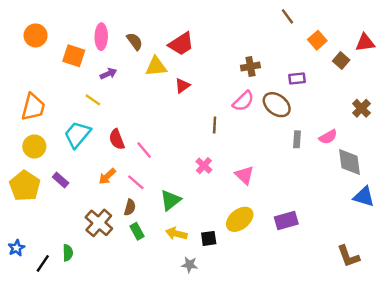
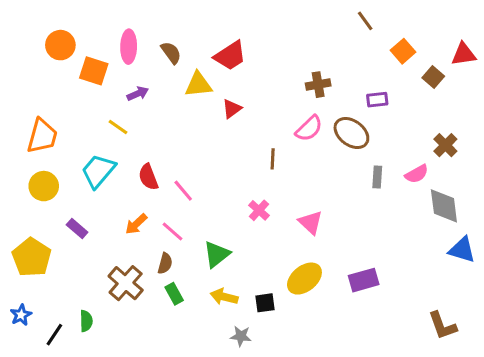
orange circle: (36, 35) -> (60, 45), moved
brown cross: (361, 108) -> (445, 145), moved
yellow pentagon: (25, 186) -> (32, 257), moved

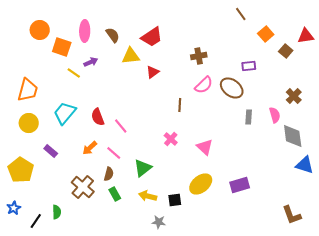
brown cross: (318, 85) -> (199, 56), moved
yellow line: (118, 127) -> (74, 73), moved
pink semicircle: (417, 174) -> (275, 115), turned -77

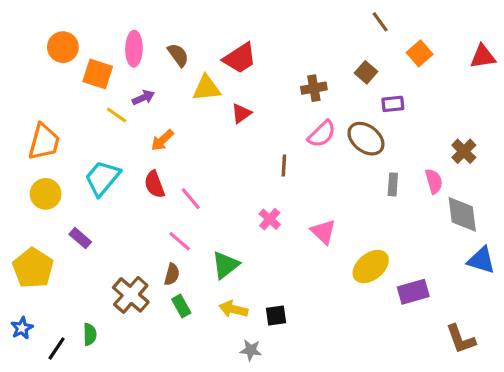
brown square: (286, 51) -> (366, 72), moved
orange arrow: (90, 148) -> (162, 140), moved
yellow ellipse: (201, 184) -> (371, 266), moved
purple rectangle: (240, 185) -> (413, 292), moved

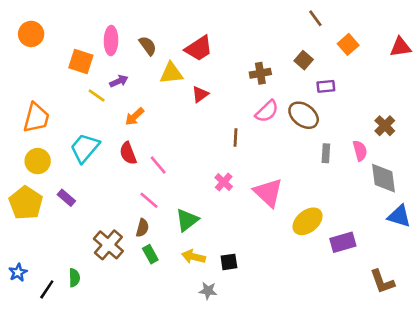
orange circle: (63, 47) -> (31, 34), moved
pink triangle: (323, 232) -> (268, 192), size x1.4
yellow pentagon: (33, 268) -> (26, 203), moved

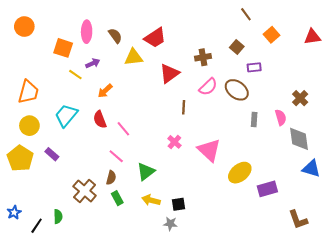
red triangle: (200, 94) -> (169, 74), moved, size x1.5
gray star: (208, 291) -> (170, 224), moved

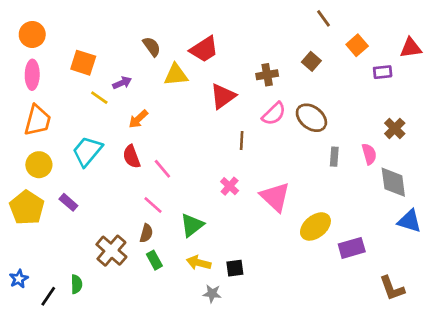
pink ellipse: (87, 32) -> (32, 75), moved
purple rectangle: (254, 67) -> (383, 72), moved
gray star: (170, 224) -> (212, 294), moved

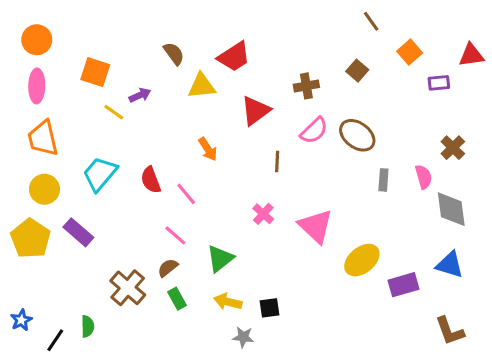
orange arrow: (138, 119) -> (208, 149), moved, turned -80
orange trapezoid: (38, 120) -> (43, 138), turned 152
purple rectangle: (68, 202) -> (78, 232), size x1.4
blue triangle: (409, 221) -> (450, 265), moved
brown semicircle: (146, 233) -> (168, 268), turned -144

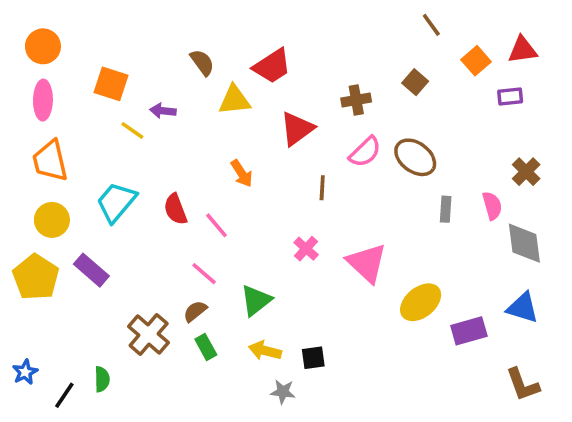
red triangle: (471, 55) -> (523, 50), moved
purple arrow: (140, 95) -> (163, 111), turned -150

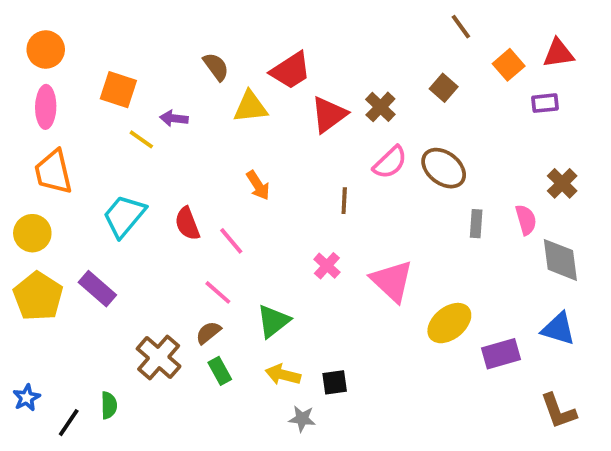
brown cross: (356, 100) -> (380, 107), turned -36
red triangle: (297, 129) -> (329, 115), moved
yellow circle: (52, 220) -> (32, 233), moved

